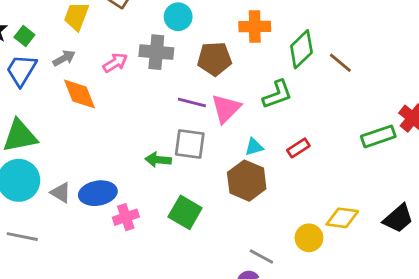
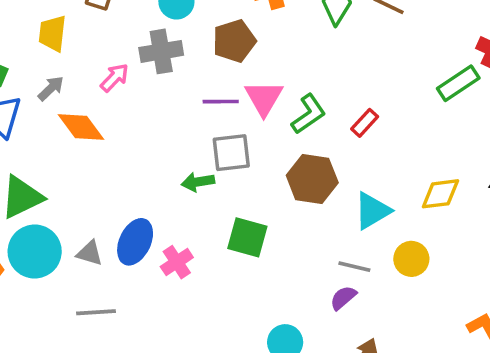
green L-shape: (277, 94) -> (308, 114), moved
cyan triangle: (254, 147) -> (372, 211), moved, size x1.6
blue ellipse: (98, 193) -> (135, 242), turned -40
gray line: (22, 237) -> (96, 312), moved
yellow circle: (309, 238) -> (411, 259), moved

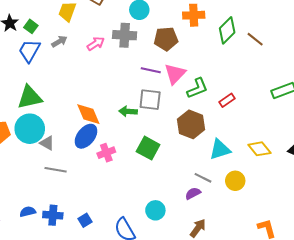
orange diamond: (81, 127) -> (88, 114), moved
yellow diamond: (440, 194) -> (259, 149), turned 45
gray triangle: (90, 253) -> (47, 143), moved

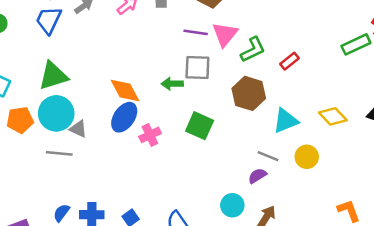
gray line: (56, 170) -> (59, 153), moved
cyan circle: (155, 210) -> (232, 205), moved
blue semicircle: (28, 212) -> (61, 213), turned -35

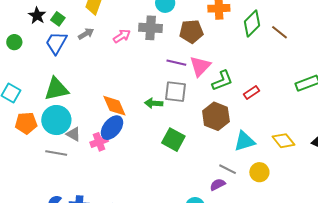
pink cross: (150, 135) -> (99, 142), moved

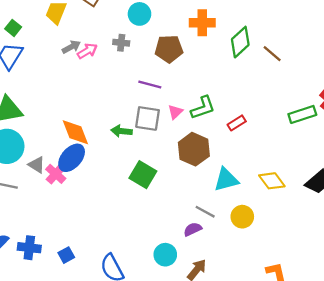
gray cross: (151, 28) -> (121, 43), size x0.6
gray arrow: (86, 34) -> (71, 47), moved
pink triangle: (200, 66) -> (175, 112), moved, size x0.6
gray triangle: (73, 134) -> (37, 165), moved
pink cross: (99, 142) -> (56, 174), turned -30

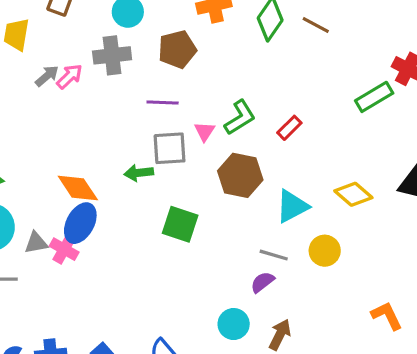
gray cross: (121, 43) -> (112, 55), size x1.6
gray triangle: (37, 165) -> (36, 243), turned -30

